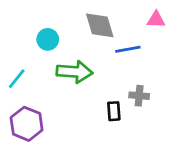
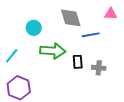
black rectangle: (114, 111) -> (78, 62), moved

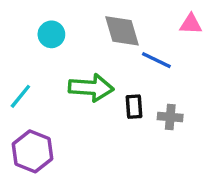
cyan circle: (34, 28) -> (51, 34), moved
blue line: (91, 35) -> (156, 60), turned 36

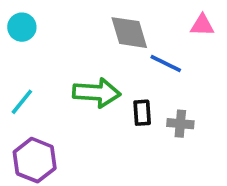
cyan circle: (51, 34) -> (22, 27), moved

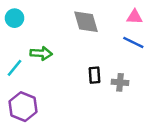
blue line: (166, 64) -> (133, 42), moved
green arrow: (97, 93) -> (41, 53), moved, size x0.7

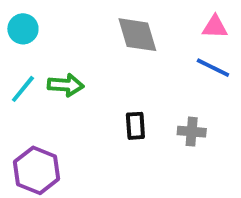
cyan line: (15, 68) -> (23, 89), moved
black rectangle: (95, 75) -> (135, 126), moved

